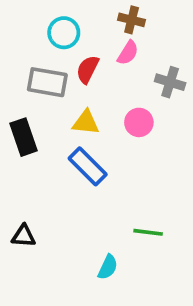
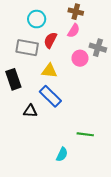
pink circle: (139, 122) -> (80, 58), moved
black triangle: (24, 236) -> (30, 111), moved

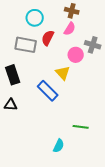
yellow triangle: (49, 71) -> (63, 73), moved, turned 42
black triangle: (30, 111) -> (11, 105), moved

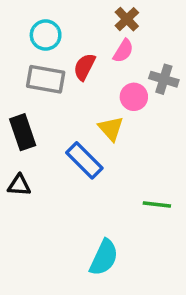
brown cross: (72, 11) -> (127, 19), turned 32
cyan circle: (35, 18) -> (46, 35), moved
green line: (81, 127) -> (157, 205), moved
cyan semicircle: (59, 146) -> (104, 257), size x1.5

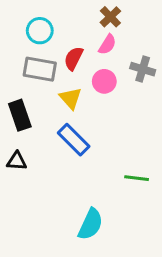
pink circle: (134, 97) -> (104, 81), moved
yellow triangle: (111, 129) -> (70, 98), moved

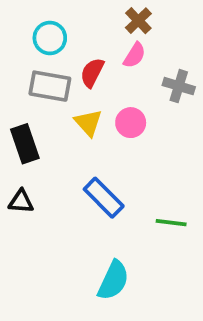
pink circle: (104, 81) -> (131, 123), moved
blue rectangle: (74, 140) -> (104, 198), moved

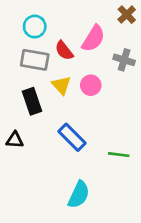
brown cross: (138, 21) -> (127, 15), moved
pink semicircle: (134, 55) -> (93, 39), size x1.5
red semicircle: (92, 73) -> (64, 51), turned -65
black rectangle: (25, 144) -> (32, 101), moved

